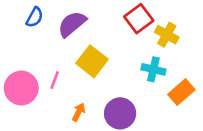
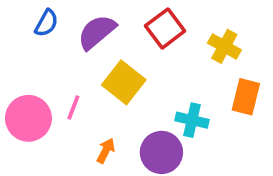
red square: (139, 19) -> (165, 28), moved
cyan cross: (153, 69) -> (192, 120), moved
orange rectangle: (181, 92) -> (246, 97), moved, turned -35

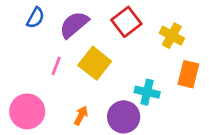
pink line: (73, 108) -> (56, 66), moved
pink circle: (28, 118) -> (27, 111), moved

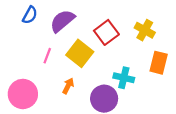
red square: (126, 22) -> (106, 32), moved
orange arrow: (81, 116) -> (68, 86), moved

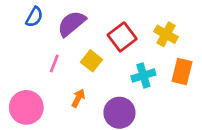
yellow square: (80, 53) -> (92, 61), size x0.7
cyan cross: (124, 78) -> (143, 75), moved, turned -30

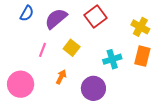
yellow cross: (166, 34) -> (140, 27), moved
red square: (122, 37) -> (96, 16), moved

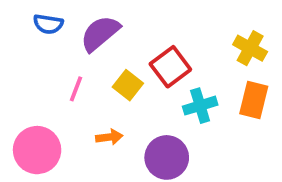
blue semicircle: (27, 13) -> (48, 24), turned 70
red square: (96, 16) -> (170, 67), moved
orange arrow: (61, 77) -> (109, 137), turned 56

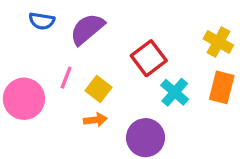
yellow square: (128, 85) -> (98, 89), moved
cyan cross: (200, 106) -> (175, 92), turned -32
pink circle: (37, 150) -> (24, 99), moved

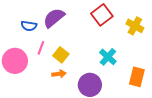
blue semicircle: (42, 21) -> (29, 26), moved
red square: (149, 58) -> (102, 15), moved
orange rectangle: (222, 87) -> (137, 77), moved

